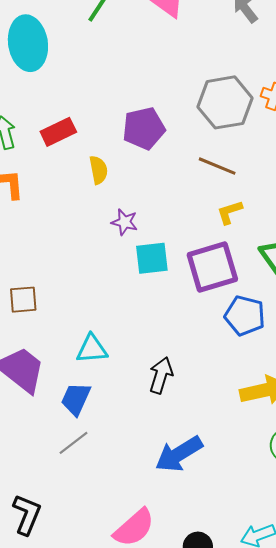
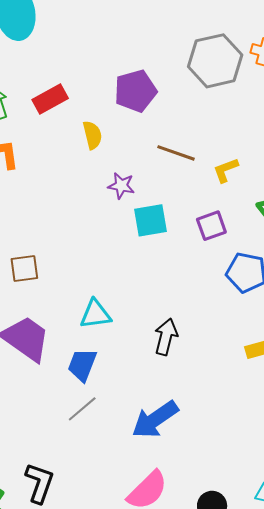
brown line: (217, 166) -> (176, 153), moved
purple square: (212, 267) -> (211, 226), size x0.6
blue arrow: (179, 454) -> (155, 420), moved

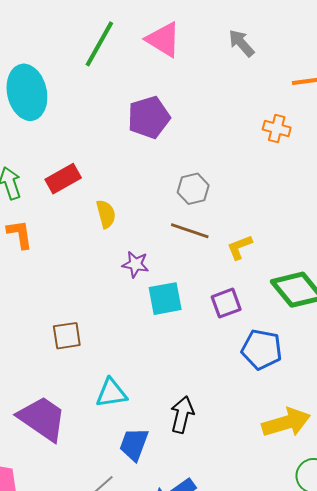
gray hexagon: (215, 61) -> (193, 189), moved, size x0.6
purple pentagon: (135, 91) -> (149, 117), moved
brown square: (24, 269) -> (67, 336), moved
blue trapezoid: (82, 365) -> (134, 444), moved

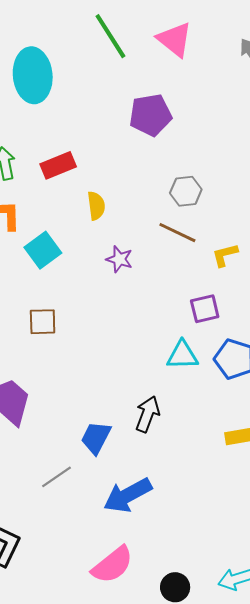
green line: (99, 44) -> (110, 36), turned -69
cyan square: (165, 299) -> (43, 250), moved, turned -33
cyan triangle: (111, 393) -> (182, 355), moved

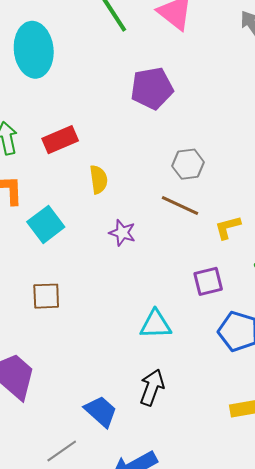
cyan triangle: (182, 355) -> (156, 324), moved
blue trapezoid: (96, 438) -> (101, 411), turned 105

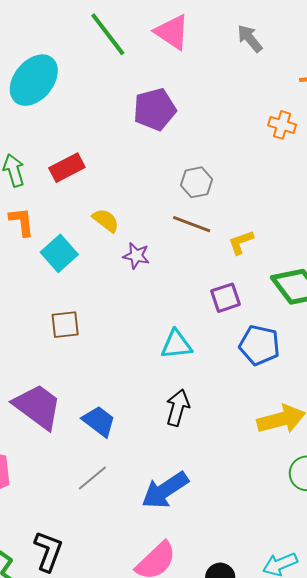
cyan ellipse: (34, 50) -> (34, 80), turned 50
yellow semicircle: (99, 179) -> (106, 220), moved, turned -40
blue trapezoid: (101, 411) -> (99, 421), moved

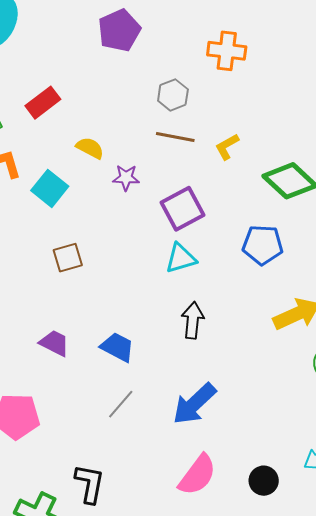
orange cross: (282, 125) -> (227, 51), moved, size x1.4
purple square: (225, 298) -> (182, 209), moved, size x1.4
purple trapezoid: (38, 407) -> (54, 343), size x0.6

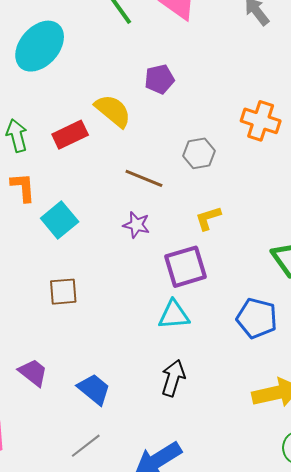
purple pentagon: (119, 30) -> (159, 79), size x0.7
brown line: (175, 137) -> (144, 178), moved
yellow L-shape: (227, 147) -> (208, 218), moved
yellow semicircle: (90, 148) -> (113, 111), moved, size x1.4

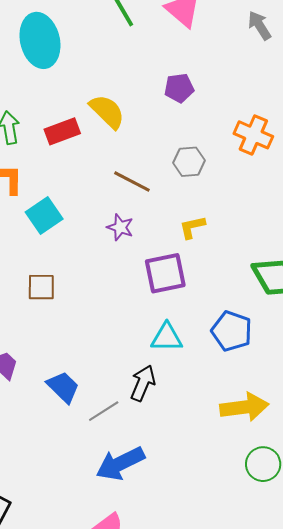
cyan ellipse: (40, 46) -> (40, 40), turned -60
purple pentagon: (159, 79) -> (179, 88), moved
cyan triangle: (174, 315) -> (167, 337), moved
gray line: (86, 446) -> (104, 411), moved

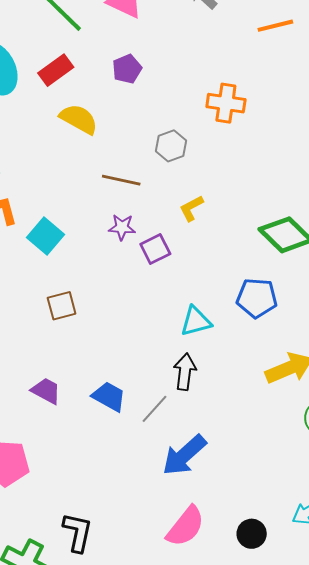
purple pentagon: (179, 88) -> (127, 69), moved
red rectangle: (62, 131) -> (56, 70), moved
purple square: (165, 273) -> (155, 249), moved, size x0.7

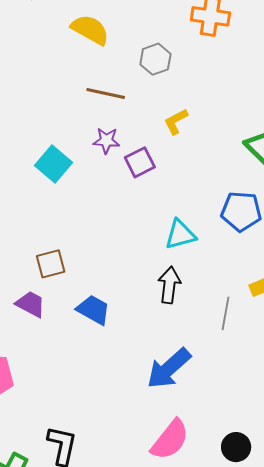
yellow semicircle: (79, 119) -> (90, 30), moved
cyan square: (45, 236) -> (54, 164), moved
brown square: (62, 306) -> (51, 264), moved
gray line: (154, 409) -> (225, 313), moved, turned -32

